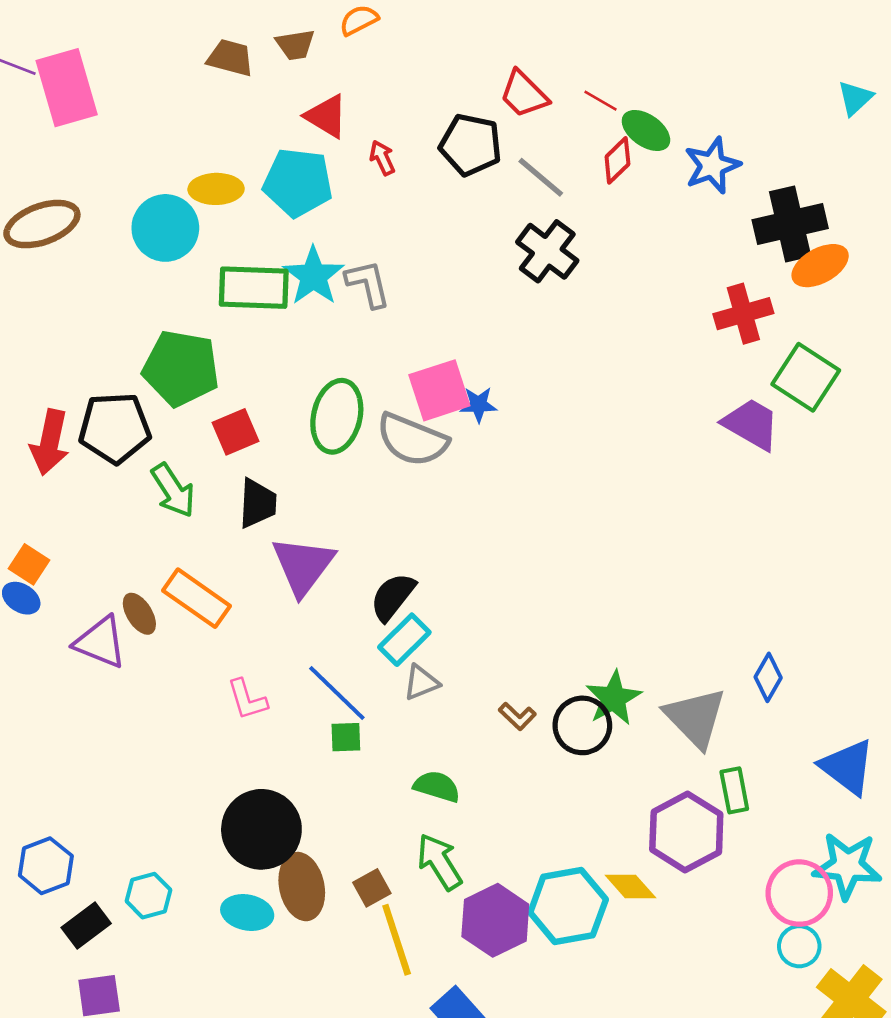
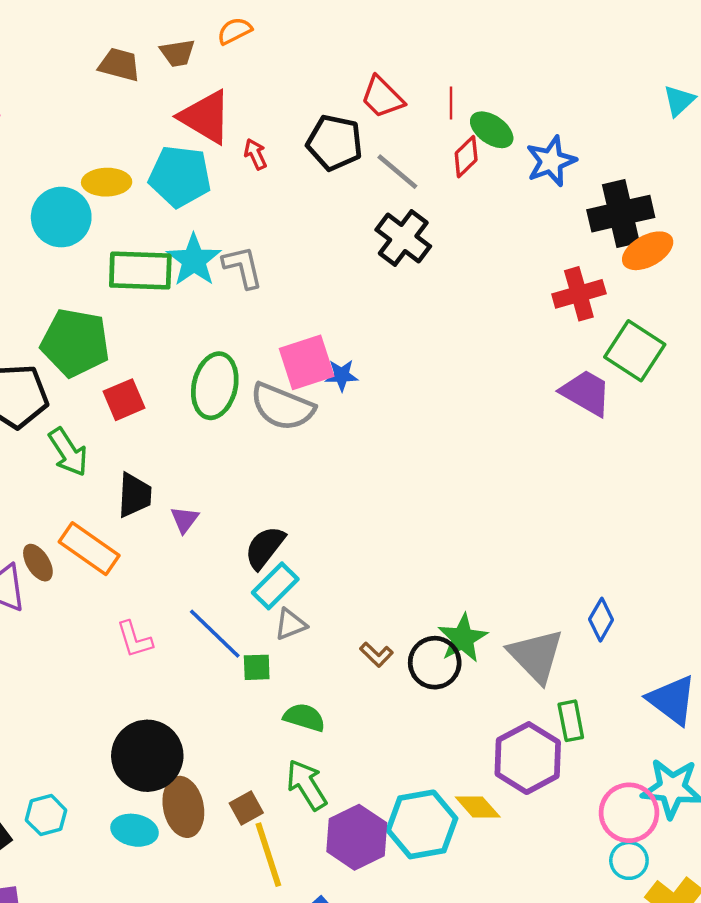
red line: (601, 101) -> (451, 103), turned 60
red triangle: (326, 116) -> (205, 117), size x1.4
black trapezoid: (258, 503) -> (134, 495), moved
purple triangle: (303, 566) -> (185, 520), size x0.5
green square: (346, 737) -> (257, 667), moved

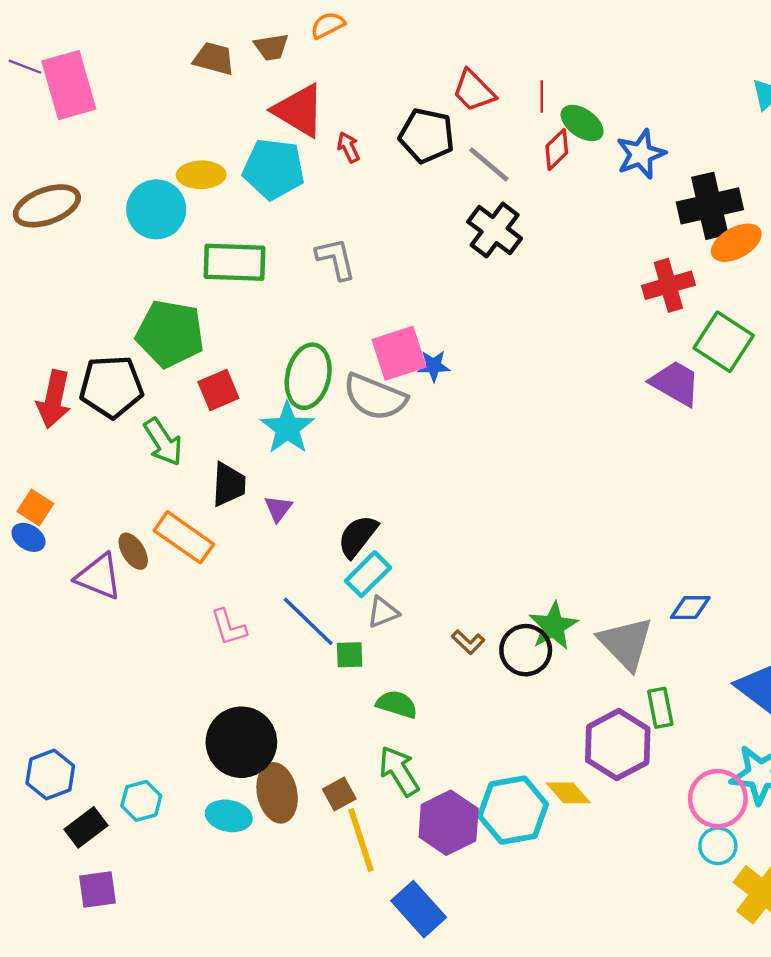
cyan star: (194, 260) -> (287, 428), moved
blue diamond: (601, 620) -> (690, 608), turned 60

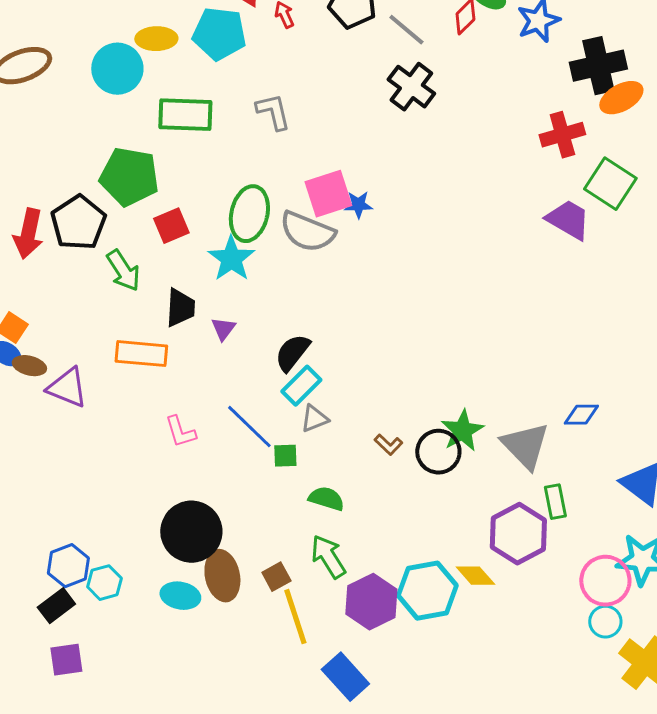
black pentagon: (111, 387) -> (78, 223), turned -30
orange rectangle: (184, 537) -> (141, 354), turned -30
brown ellipse: (133, 551) -> (29, 366), moved, turned -44
blue hexagon: (50, 774) -> (68, 566), moved

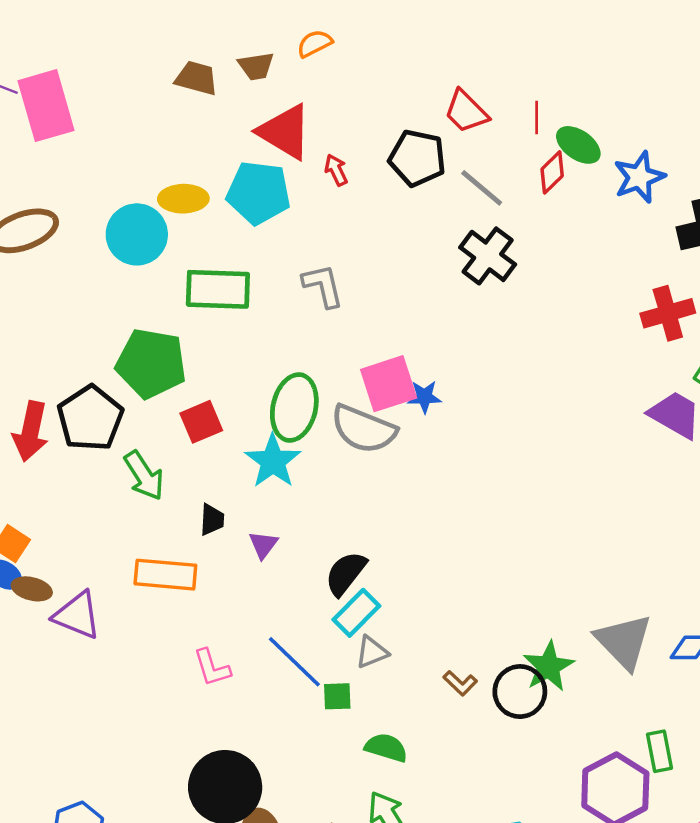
black trapezoid: (180, 308) -> (212, 520), size x0.7
gray triangle: (525, 446) -> (624, 641), moved

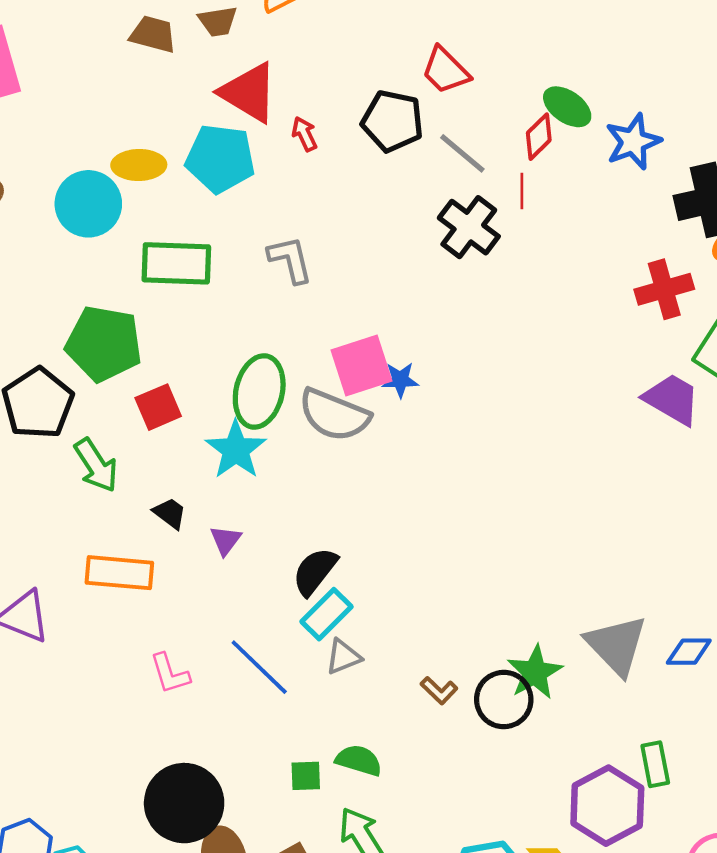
red line: (537, 118) -> (522, 191), moved
black trapezoid: (212, 520) -> (170, 513), turned -56
green square: (337, 696) -> (306, 776), moved

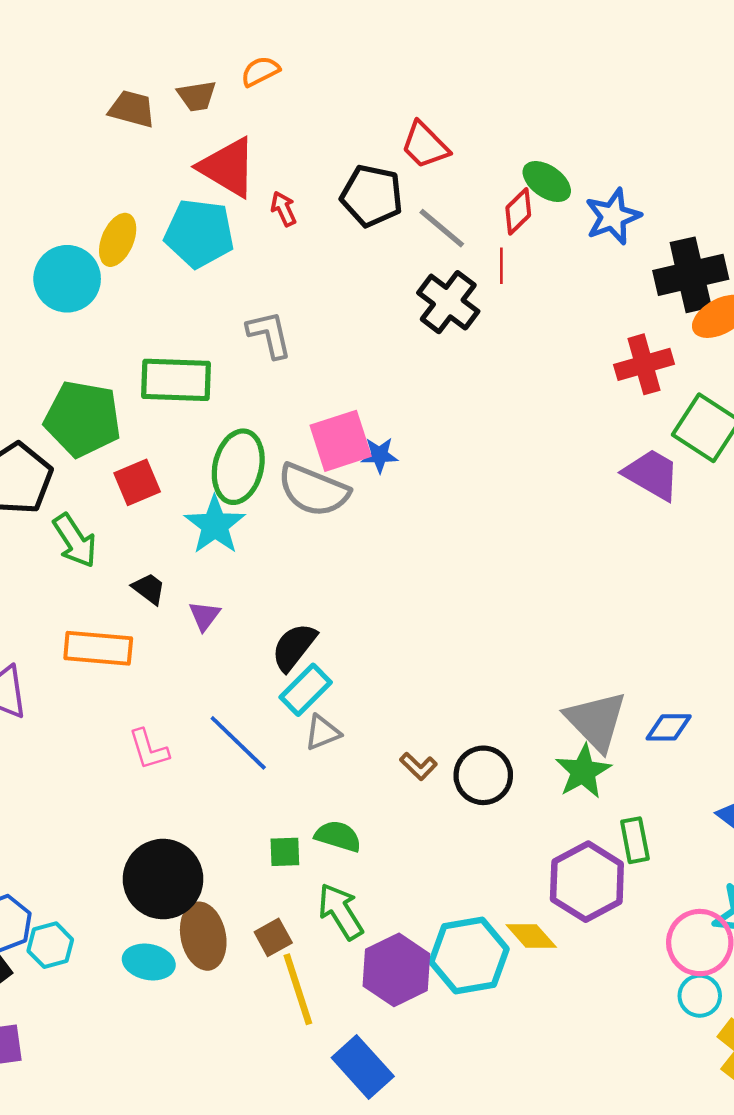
yellow ellipse: (139, 165) -> (118, 240), turned -66
green rectangle: (176, 263) -> (176, 380), moved
green star: (535, 672) -> (583, 771), moved

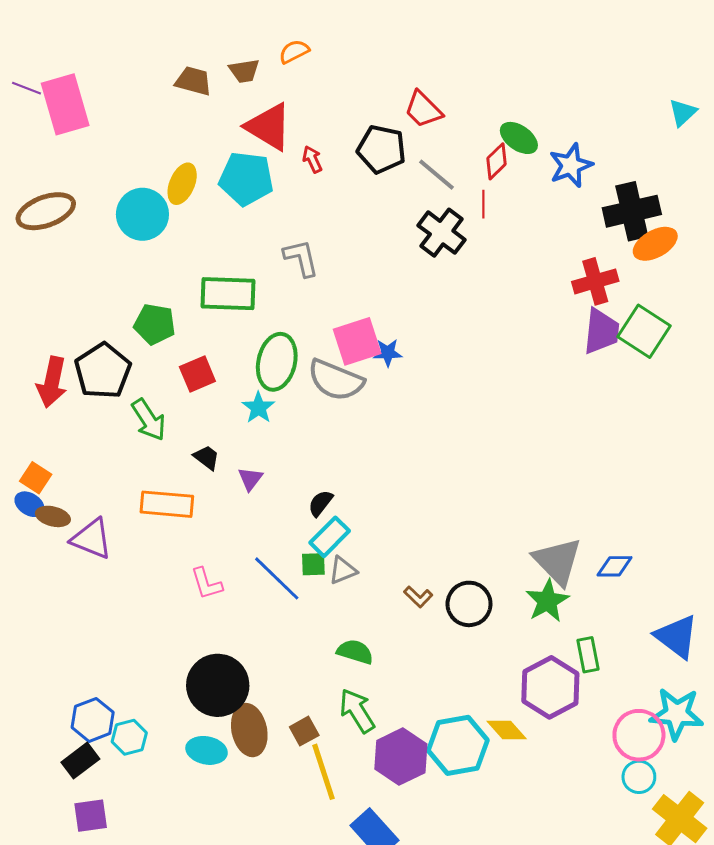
green pentagon: (83, 419) -> (155, 324), size x0.7
purple trapezoid: (652, 475) -> (601, 331), moved, turned 66
cyan star: (215, 525) -> (258, 408), size x0.7
black semicircle: (294, 647) -> (320, 503), size x0.7
green square: (285, 852) -> (313, 564), moved

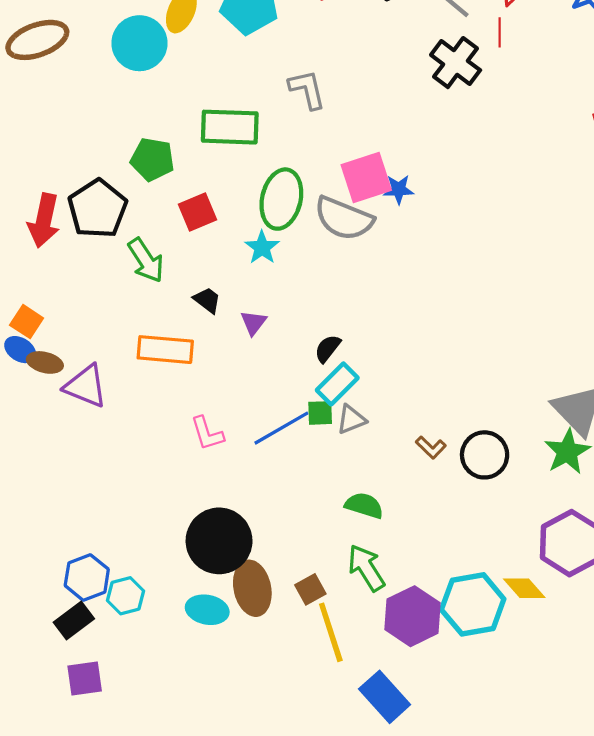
blue line: (277, 578) -> (281, 428), turned -74

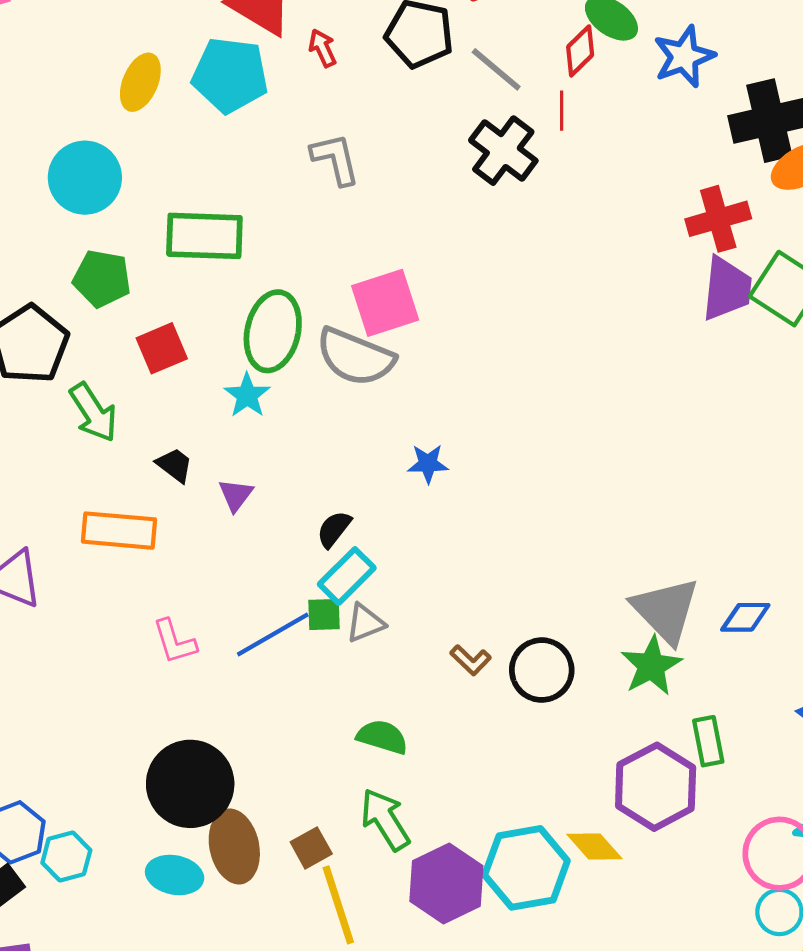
cyan circle: (139, 43) -> (85, 178), moved
gray L-shape: (307, 89) -> (335, 159), moved
blue star: (399, 189) -> (428, 464), moved

